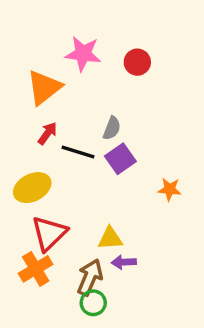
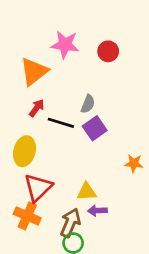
yellow ellipse: (32, 188) -> (24, 151), turned -48
orange star: (170, 189) -> (134, 163), moved
orange cross: (36, 269) -> (27, 216), turned -35

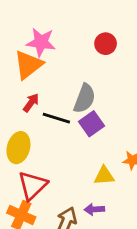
pink star: (65, 45) -> (41, 42), moved
gray semicircle: (88, 104) -> (84, 98), size x1.5
yellow triangle: (87, 192) -> (104, 176), moved

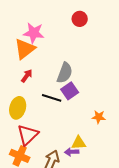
red circle: (106, 44) -> (80, 19), moved
black line: (56, 118) -> (52, 98), moved
yellow triangle: (104, 176) -> (79, 143), moved

